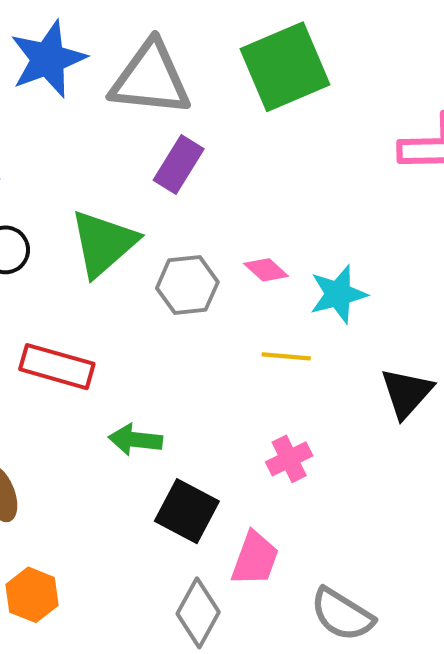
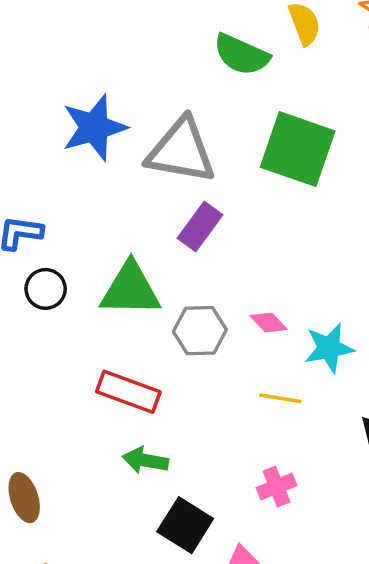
green square: (285, 67) -> (298, 149), turned 38
green triangle: (103, 243) -> (130, 289), turned 38
red rectangle: (57, 367) -> (128, 392), moved

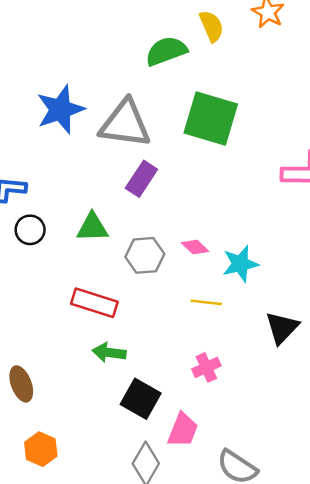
green semicircle: (241, 55) -> (166, 51), turned 138
green triangle: (130, 289) -> (92, 227), size x0.7

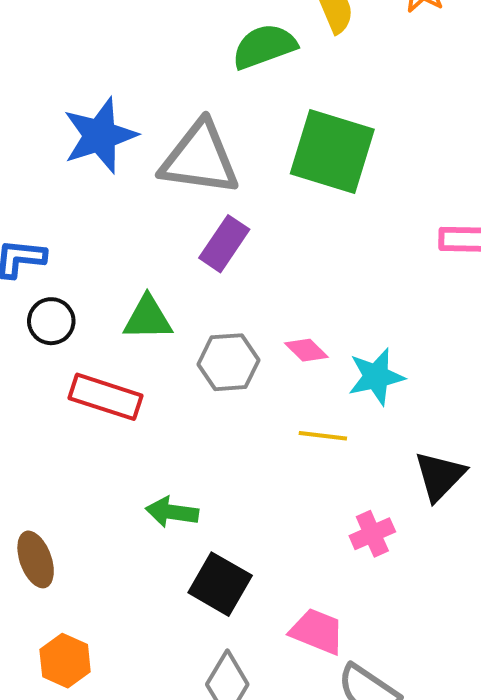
red rectangle: (94, 303) -> (106, 397), moved
pink cross: (206, 367) -> (372, 534), moved
pink trapezoid: (183, 430) -> (317, 631), moved, turned -90

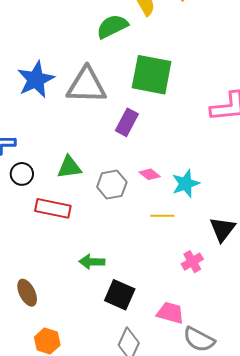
purple rectangle: (224, 244) -> (127, 122), moved

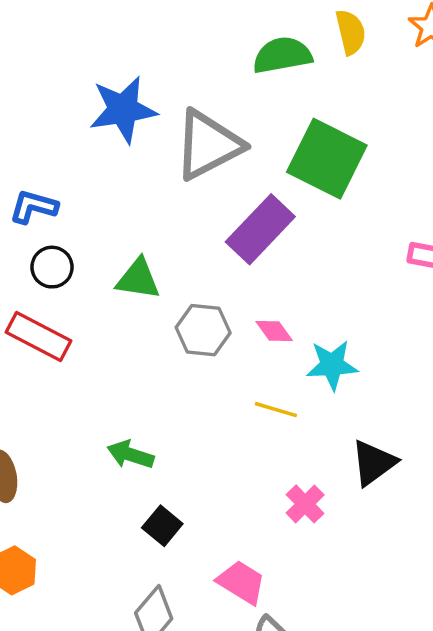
gray triangle: (86, 85) -> (208, 145), turned -45
purple rectangle: (127, 122) -> (260, 229), size x1.4
red rectangle: (53, 208) -> (39, 337), moved
pink cross: (192, 262) -> (305, 504), turned -30
black square: (120, 295) -> (162, 526), size x0.7

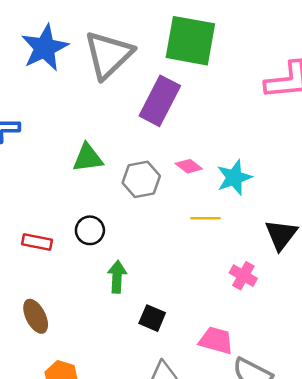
black circle: (52, 267) -> (90, 230), moved
red rectangle: (39, 337) -> (37, 242), moved, size x0.7
green arrow: (130, 455) -> (117, 277), turned 92

